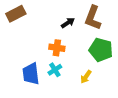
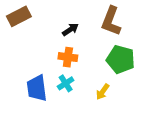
black arrow: (68, 23) -> (70, 30), moved

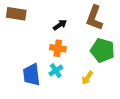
brown rectangle: (19, 16) -> (16, 14), turned 36

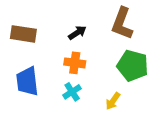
brown rectangle: (16, 14) -> (23, 34), moved
blue trapezoid: (31, 75) -> (27, 81), moved

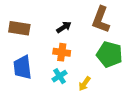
yellow arrow: (113, 101) -> (85, 84), moved

